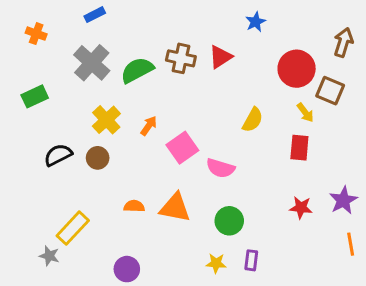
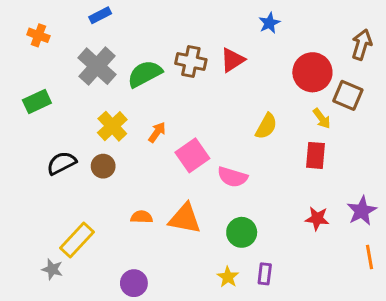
yellow star: (216, 263) -> (228, 277), turned 30

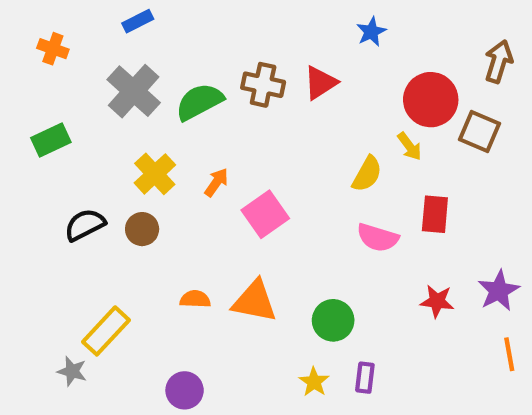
yellow arrow: (322, 118) -> (409, 146), moved
pink semicircle: (232, 177) -> (378, 238), moved

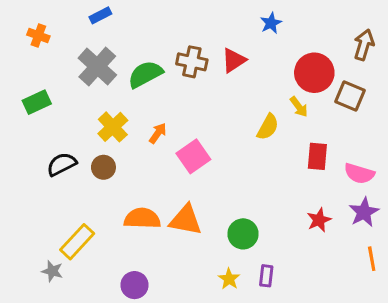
pink semicircle: (378, 238) -> (359, 173), moved
orange semicircle: (195, 299) -> (142, 218), size x1.6
red star: (437, 301) -> (319, 220), turned -30

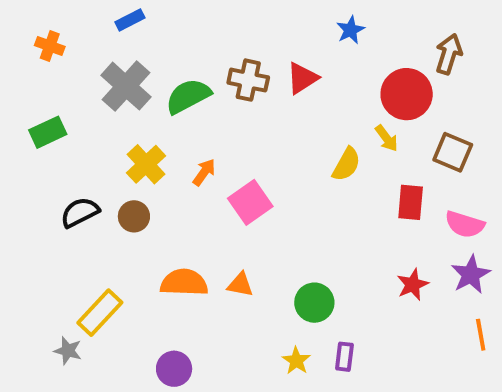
brown arrow: (364, 45) -> (449, 54), moved
brown square: (350, 96) -> (453, 152), moved
orange triangle: (186, 220) -> (240, 285), size x0.6

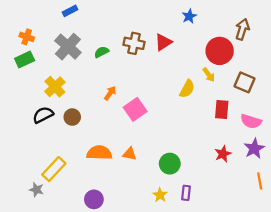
orange cross: (50, 46) -> (27, 37), moved
green semicircle: (188, 96) -> (101, 52), size x0.6
green rectangle: (48, 132) -> (25, 60), moved
yellow cross: (146, 164) -> (55, 87), moved

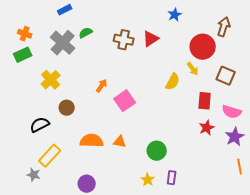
green semicircle: (101, 52) -> (86, 33), moved
black semicircle: (43, 115) -> (40, 125), moved
red star: (223, 154) -> (207, 128), moved

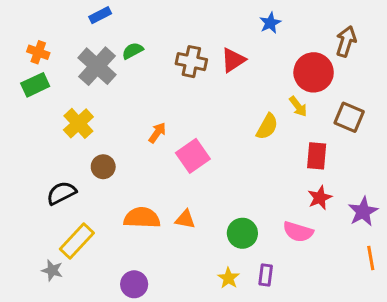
pink semicircle: (232, 112) -> (298, 232), moved

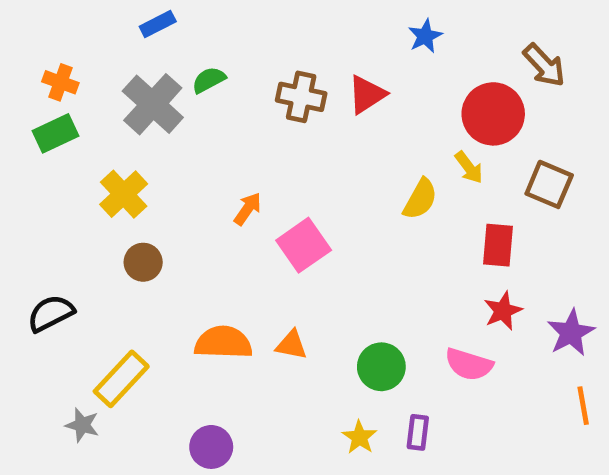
brown arrow: (346, 41) -> (544, 65), turned 120
brown circle: (103, 167) -> (143, 262), moved
black semicircle: (61, 193) -> (51, 313), moved

